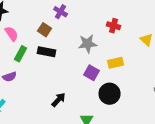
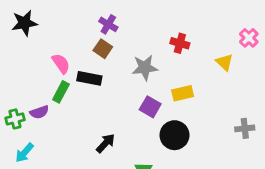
brown square: (45, 30) -> (103, 49), moved
pink semicircle: (12, 34) -> (61, 64), moved
green rectangle: (21, 54) -> (61, 92), moved

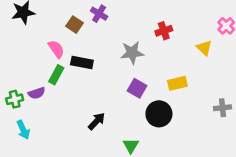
red cross: (180, 43) -> (164, 31), turned -35
brown square: (103, 49) -> (75, 25), moved
yellow rectangle: (183, 93) -> (177, 83), moved
cyan arrow: (24, 153) -> (23, 130), turned -66

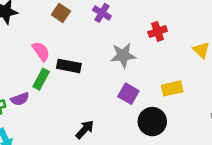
purple cross: (99, 14) -> (102, 13), moved
brown square: (75, 25) -> (61, 13), moved

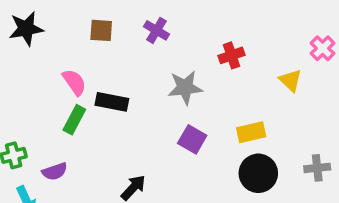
brown square: (61, 13) -> (101, 30), turned -30
purple semicircle: (20, 99) -> (55, 171), moved
black circle: (152, 122) -> (258, 173), moved

